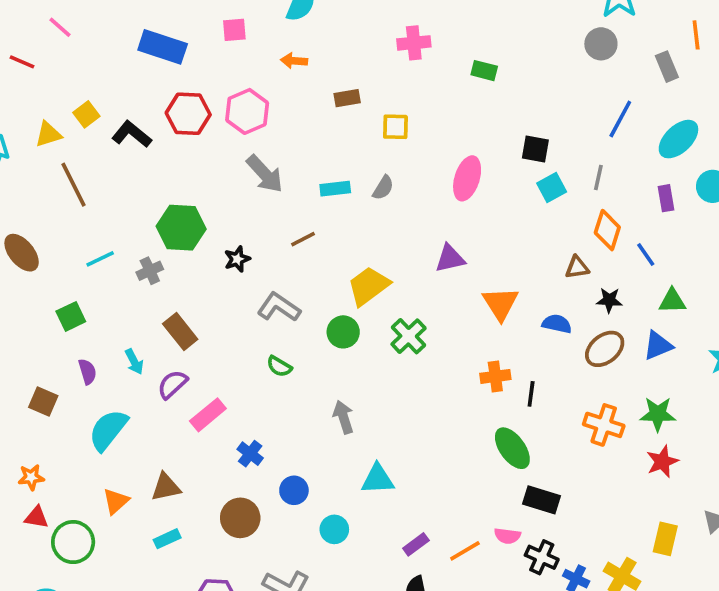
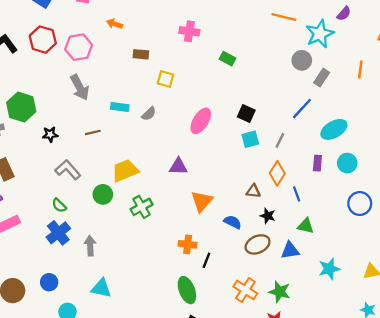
gray rectangle: (667, 67) -> (322, 78), moved, turned 42
blue cross: (250, 454) -> (58, 233), moved, size x1.5

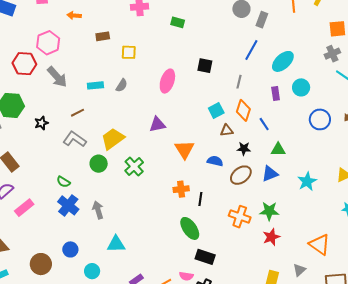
red hexagon: (43, 40) -> (24, 64), moved
cyan square: (250, 139) -> (216, 111), moved
gray L-shape: (68, 170) -> (75, 139), moved

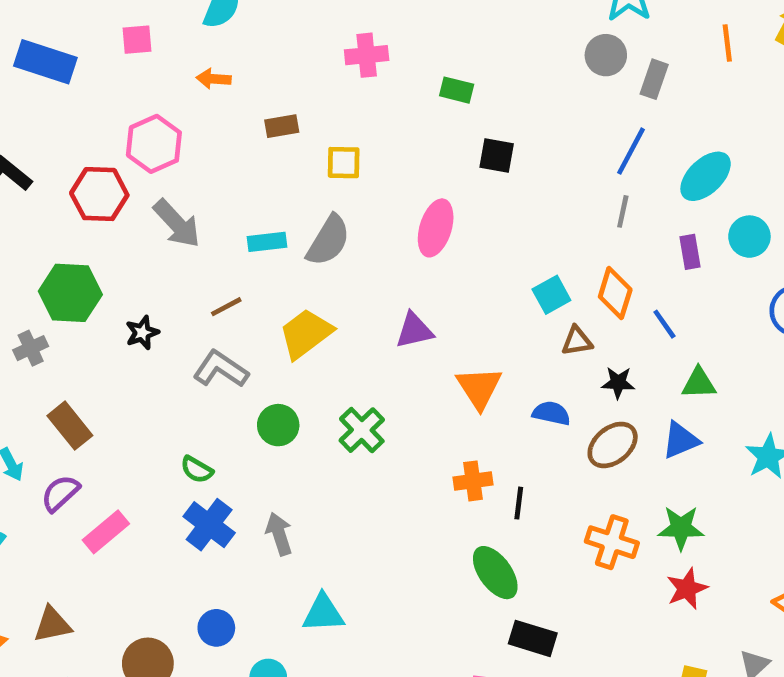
black square: (205, 66) -> (497, 156), moved
gray line: (239, 82) -> (623, 211), moved
gray semicircle: (122, 85) -> (328, 240), size x1.6
yellow trapezoid: (113, 139) -> (306, 334), moved

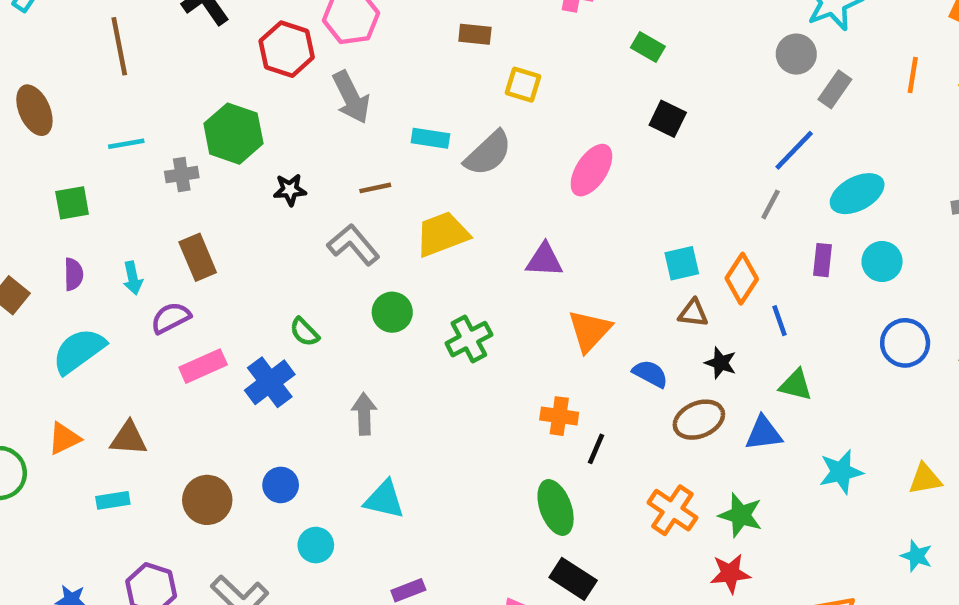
blue cross: (209, 525) -> (270, 382), moved

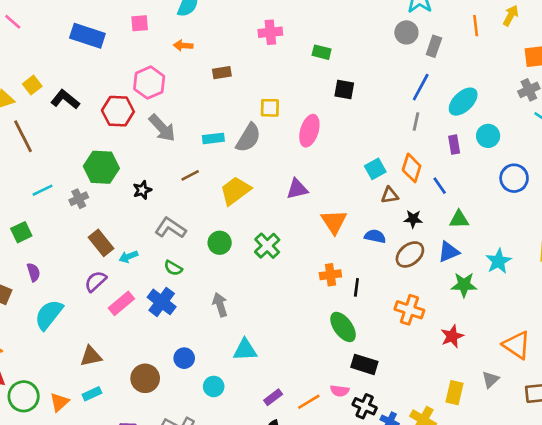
yellow square: (523, 85) -> (270, 108), moved
gray L-shape: (353, 245) -> (170, 228), moved
cyan arrow: (133, 278) -> (128, 257), moved, turned 96
orange triangle: (64, 438) -> (59, 402), moved
green star: (741, 515) -> (464, 285), moved

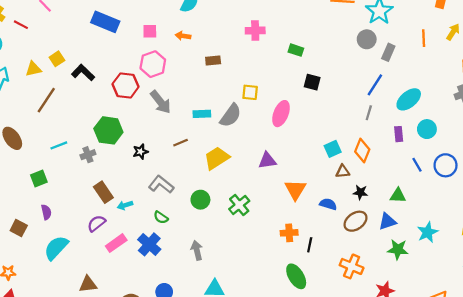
pink square: (140, 23) -> (150, 31), moved
brown line: (23, 136) -> (46, 100), turned 56
blue line: (440, 186) -> (417, 165), moved

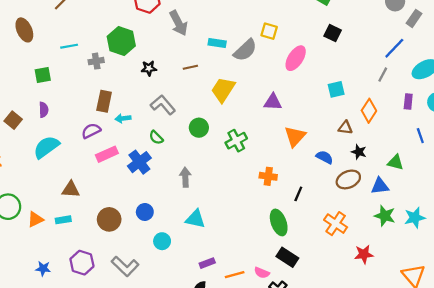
cyan square: (333, 149) -> (336, 89), moved
yellow trapezoid: (217, 158) -> (223, 90), turned -36
brown rectangle: (103, 192) -> (104, 101), turned 35
cyan star: (428, 232) -> (415, 218), moved
orange cross: (289, 233) -> (268, 176), moved

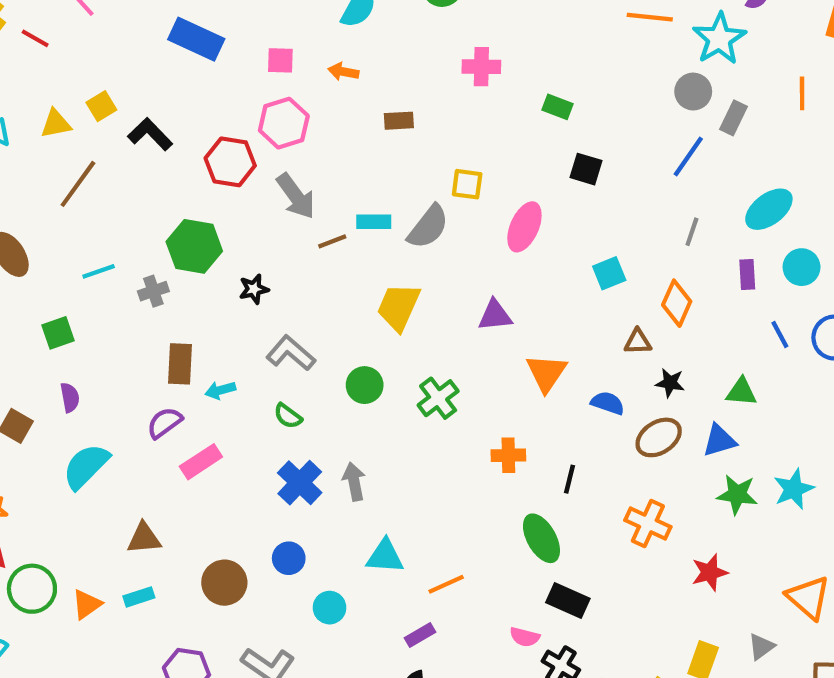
blue line: (394, 48) -> (688, 156), moved
brown line: (190, 67) -> (332, 241), moved
blue cross: (139, 162) -> (300, 483), moved
orange line: (235, 275) -> (446, 584), moved

